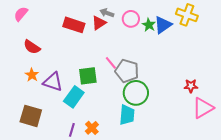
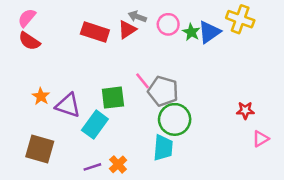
red semicircle: (32, 47) -> (29, 41), moved
pink triangle: (203, 108) -> (261, 139), size x0.6
purple line: (72, 130) -> (92, 167), turned 56

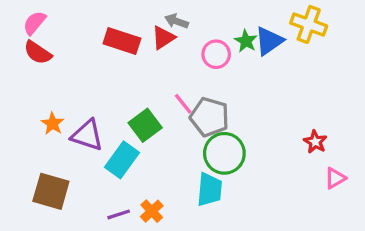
pink circle: (168, 24) -> (216, 54), moved
green square: (113, 98) -> (145, 125), turned -30
red star: (245, 110) -> (315, 142), turned 30

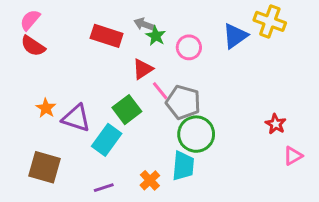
gray arrow: (177, 21) -> (144, 24), moved
red triangle: (163, 38) -> (143, 69), moved
green star: (246, 41) -> (156, 36), moved
orange cross: (152, 211) -> (150, 180), moved

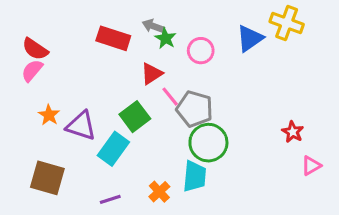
pink semicircle: (30, 20) -> (32, 71), moved

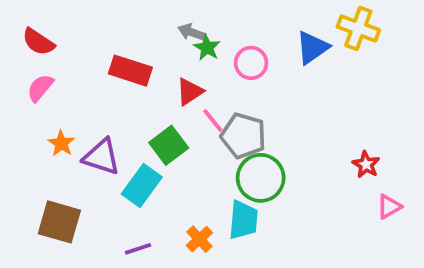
red rectangle: (113, 38) -> (130, 71), moved
red semicircle: (35, 49) -> (38, 42), moved

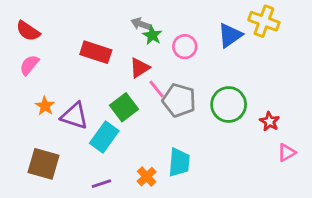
green circle: (261, 178) -> (229, 105), moved

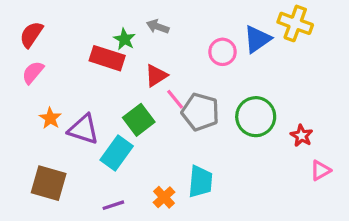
red semicircle: (28, 31) -> (31, 34), turned 90
green star: (152, 35) -> (125, 39), moved
pink circle: (185, 47) -> (222, 52), moved

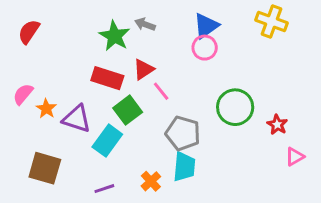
green star: (125, 39) -> (115, 36), size x1.5
blue triangle: (257, 39) -> (206, 26), moved
red rectangle: (107, 58) -> (107, 78), moved
pink semicircle: (33, 72) -> (23, 94), moved
gray pentagon: (200, 112) -> (183, 133), moved

